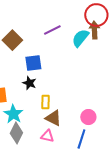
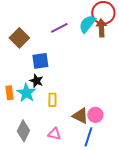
cyan semicircle: (80, 38) -> (87, 24), moved
cyan star: (13, 114) -> (26, 93), moved
brown triangle: (53, 118) -> (80, 116), moved

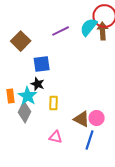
gray diamond: (23, 131) -> (25, 112), moved

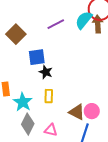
black star: (38, 84) -> (46, 72), moved
cyan star: (28, 96) -> (23, 102), moved
gray diamond: (25, 112) -> (28, 124), moved

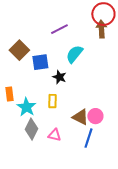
cyan semicircle: (84, 20) -> (74, 54), moved
brown square: (16, 34) -> (19, 50), moved
black star: (46, 72) -> (59, 77), moved

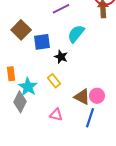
yellow rectangle: (52, 101) -> (54, 81), turned -40
gray diamond: (31, 129) -> (20, 102), moved

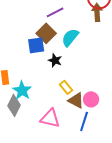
brown square: (21, 30) -> (46, 33), moved
yellow rectangle: (54, 81) -> (66, 87), moved
pink triangle: (56, 115) -> (50, 118), size x1.5

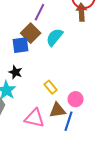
purple line: (55, 12) -> (40, 12), turned -36
black star: (55, 60) -> (16, 72), moved
brown triangle: (76, 100) -> (58, 110), moved, turned -36

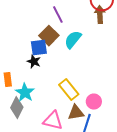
purple line: (40, 12) -> (58, 14), turned -54
black star: (16, 72) -> (34, 62), moved
yellow rectangle: (51, 87) -> (69, 90), size x1.5

